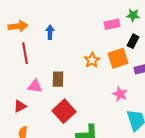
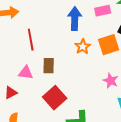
blue arrow: (50, 32) -> (75, 19), moved, size x1.6
red line: (25, 53) -> (31, 40), moved

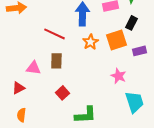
red line: (31, 40) -> (54, 34), moved, turned -55
red square: (55, 98) -> (62, 93), size x0.6

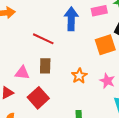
orange star: (90, 42) -> (79, 76), moved
red square: (62, 93) -> (38, 98), moved, size x1.5

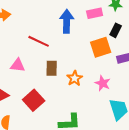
brown rectangle: (45, 66) -> (52, 68), moved
pink triangle: (22, 73) -> (18, 65), moved

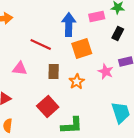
orange square: (101, 47) -> (82, 48), moved
pink star: (103, 83) -> (106, 72), moved
red square: (34, 100) -> (48, 106), moved

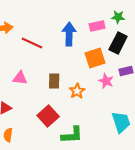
black rectangle: (118, 34) -> (118, 43), size x1.5
red line: (41, 44) -> (32, 43), moved
orange square: (82, 48) -> (95, 58), moved

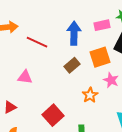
brown rectangle: (54, 81) -> (72, 65), moved, turned 49
orange star: (77, 91) -> (90, 95), moved

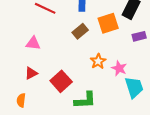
pink star: (111, 80) -> (119, 68), moved
red triangle: (10, 107) -> (31, 73), moved

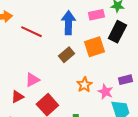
purple rectangle: (139, 36) -> (125, 80), moved
pink triangle: (33, 43) -> (32, 80), moved, turned -35

